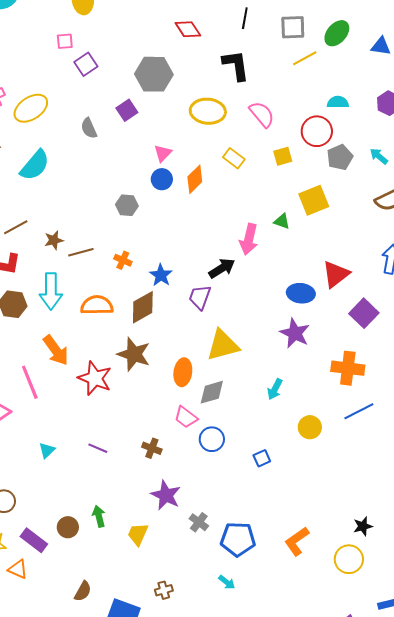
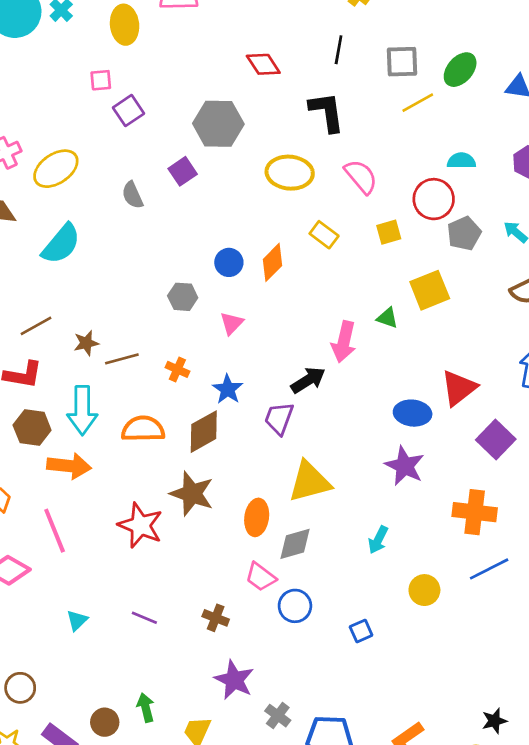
pink triangle: (163, 153) -> (232, 323), moved
orange arrow: (56, 350) -> (69, 466), moved, turned -48

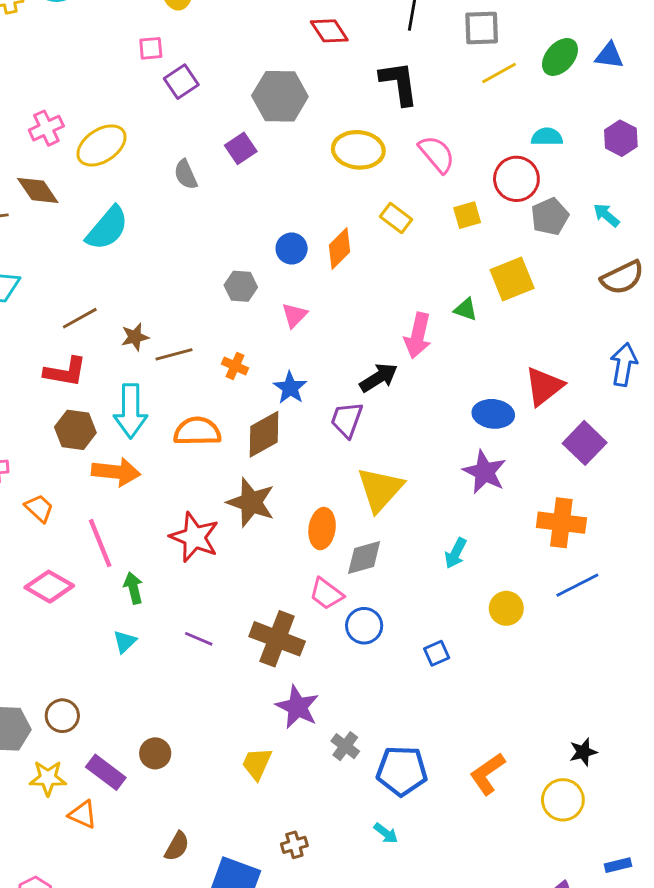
green ellipse: (460, 70) -> (560, 57), moved
yellow triangle: (309, 482) -> (380, 489), turned -33
brown cross: (216, 618) -> (277, 639), size x1.8
green arrow: (146, 708) -> (133, 588), moved

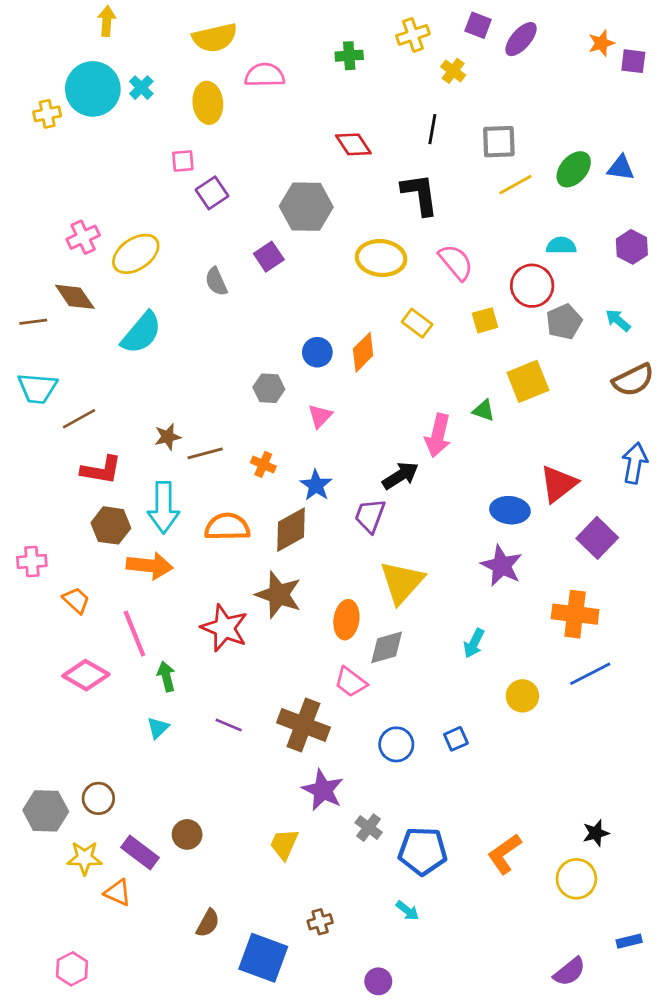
brown line: (80, 318) -> (79, 419), moved
blue circle: (364, 626) -> (396, 744), moved

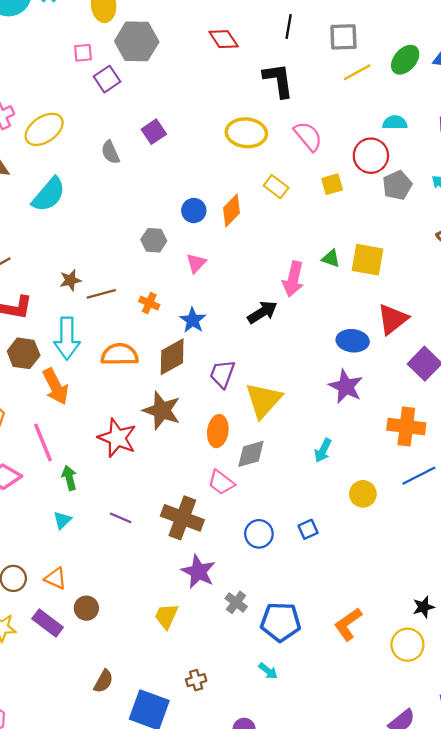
gray hexagon: (306, 207) -> (137, 41), moved
yellow square: (528, 381) -> (367, 260), moved, turned 32
purple trapezoid: (370, 516) -> (222, 374), moved
orange arrow: (150, 566) -> (56, 386), turned 57
orange triangle: (118, 893) -> (56, 578), moved

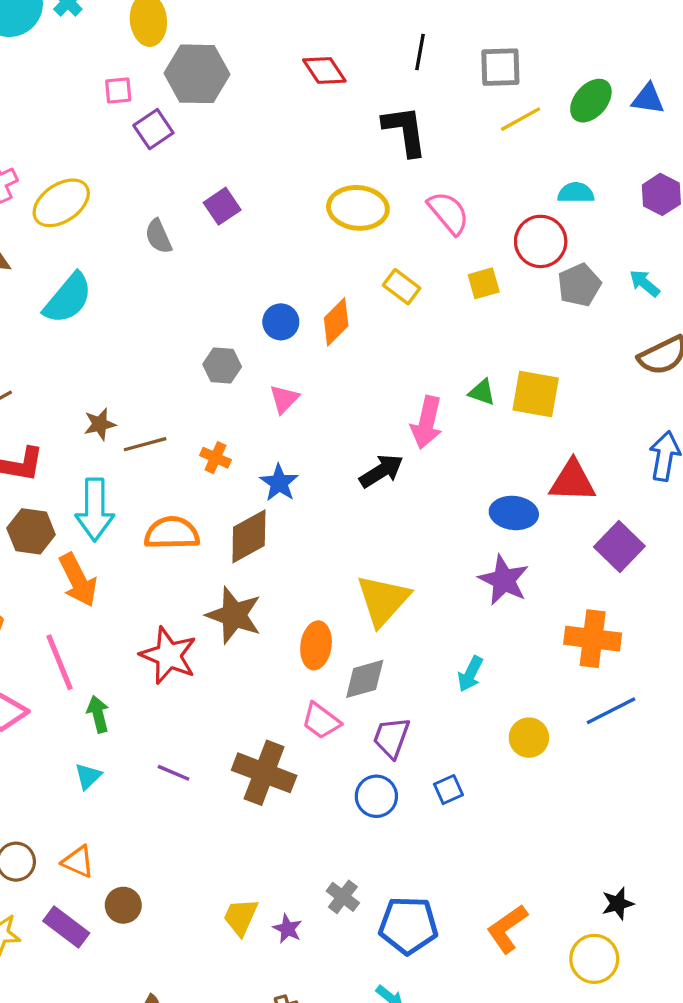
red triangle: (393, 319) -> (572, 481), turned 40
purple trapezoid: (222, 374) -> (391, 738), moved
purple star: (198, 572) -> (288, 929), moved, size x0.6

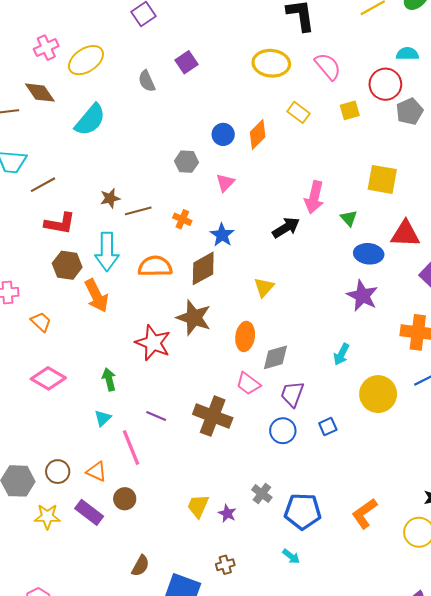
green triangle: (482, 392) -> (349, 218), moved, turned 30
yellow triangle: (383, 600) -> (264, 287), moved, size x0.6
pink line: (60, 662) -> (131, 447), moved
yellow circle: (529, 738) -> (378, 394), size x1.5

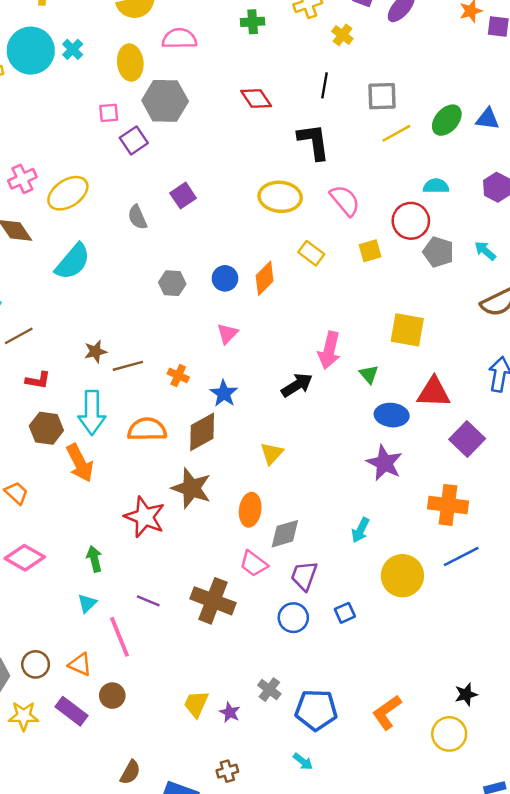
gray pentagon: (409, 111) -> (438, 252), turned -30
gray hexagon: (186, 162) -> (172, 283), moved
red L-shape: (60, 223) -> (38, 380), size x0.7

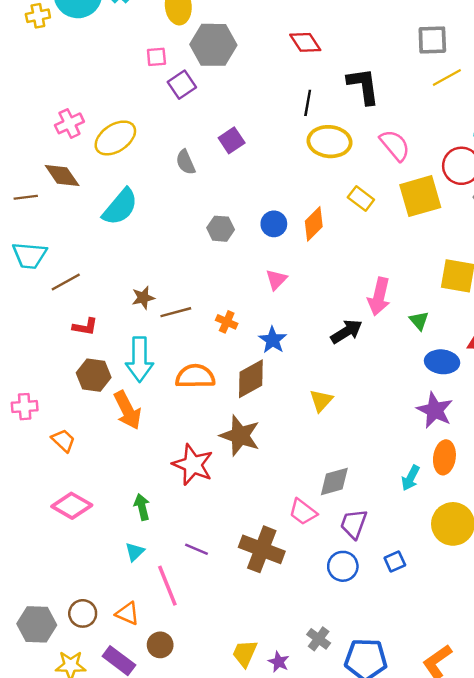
black line: (324, 85) -> (308, 103), moved
yellow square: (370, 251) -> (420, 196), size x1.8
orange ellipse: (250, 510) -> (444, 457), moved

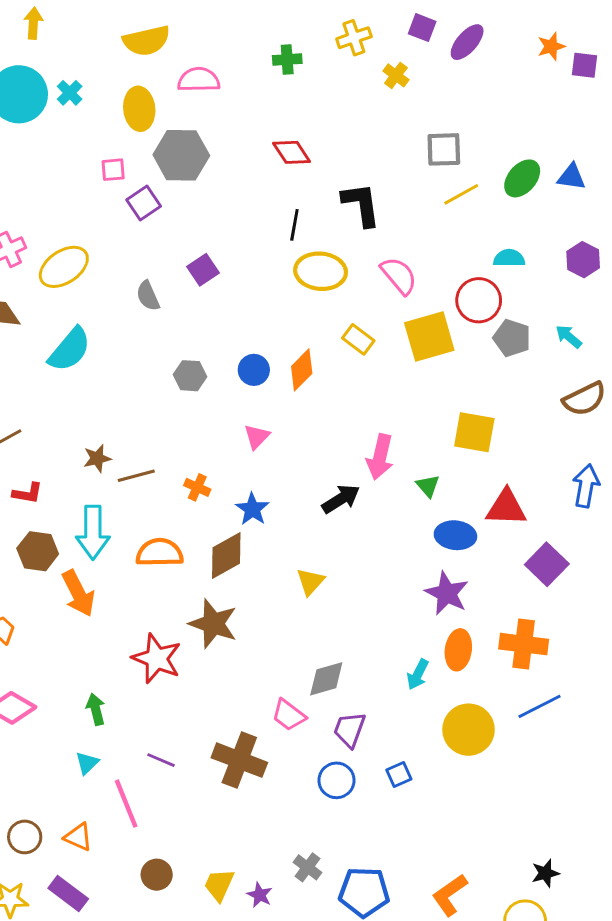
brown circle: (160, 645) -> (157, 875), moved

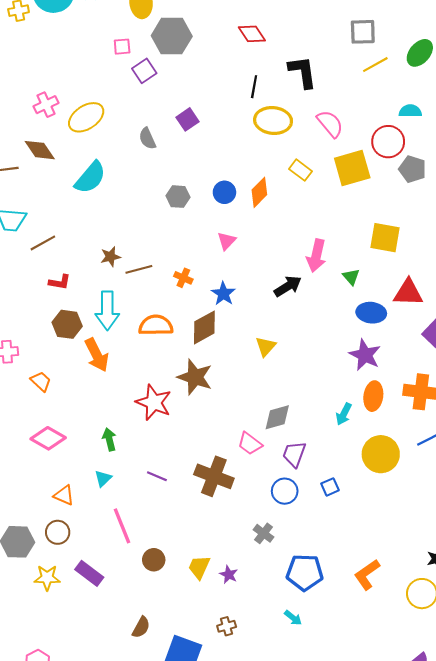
pink line: (126, 804) -> (122, 526), moved
orange triangle: (78, 837) -> (64, 495), moved
gray cross: (307, 867) -> (264, 533), moved

